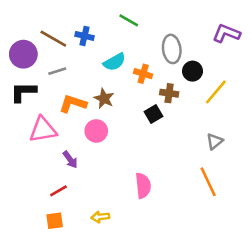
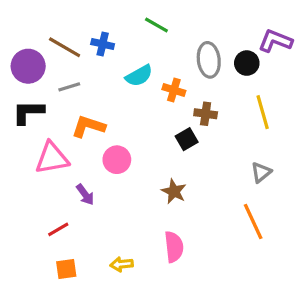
black circle: (193, 71) -> (247, 63), moved
yellow line: (216, 92) -> (263, 112), turned -56
brown star: (104, 98) -> (174, 191), moved
pink semicircle: (143, 186) -> (174, 247), moved
red line: (58, 191) -> (58, 229), moved

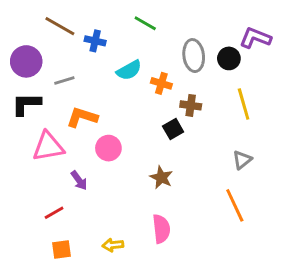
brown line: (65, 47) -> (60, 26), moved

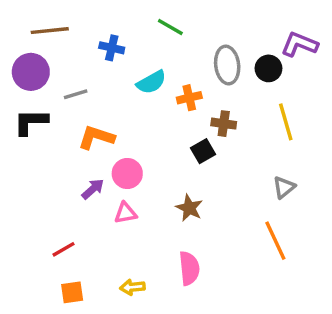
brown line: (60, 26) -> (50, 31), moved, turned -36
orange cross: (161, 83) -> (189, 98), turned -30
pink triangle: (48, 147) -> (126, 213), moved, size x0.6
purple arrow: (79, 180) -> (93, 189), moved, turned -96

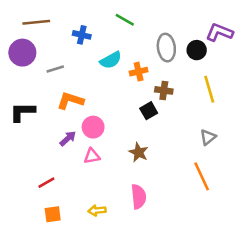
black L-shape: (31, 122) -> (22, 112), moved

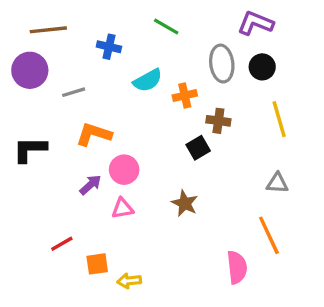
purple L-shape: (219, 32) -> (255, 23), moved
gray triangle: (208, 137) -> (277, 183), turned 42
pink semicircle: (139, 197) -> (237, 267), moved
orange square: (53, 214) -> (97, 264), moved

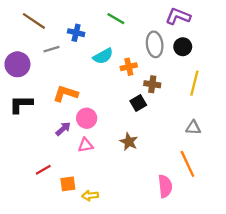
brown line: (48, 30) -> (34, 21), turned 40
purple circle: (30, 70) -> (17, 64), moved
gray line: (74, 92) -> (51, 49), moved
yellow line: (279, 119) -> (194, 83), turned 30

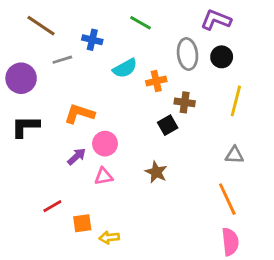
pink semicircle: (165, 186) -> (230, 242), moved

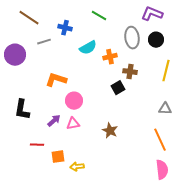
black L-shape: (25, 127) -> (22, 110), moved, turned -80
purple arrow: (77, 156) -> (54, 121), moved
brown star: (156, 172) -> (110, 131), moved
red line: (52, 206) -> (37, 145), turned 32

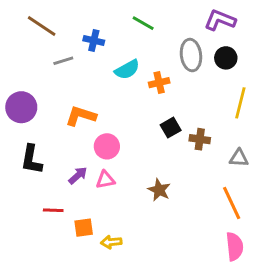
purple circle: (15, 55) -> (21, 107), moved
brown cross: (130, 72) -> (200, 139), moved

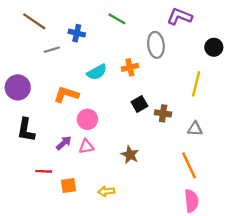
black circle: (226, 58) -> (214, 47), moved
cyan semicircle: (127, 70) -> (97, 72), moved
yellow arrow: (111, 242) -> (106, 191), moved

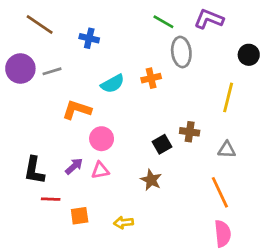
green line: (117, 19) -> (163, 22), moved
gray line: (52, 50) -> (52, 71), moved
purple circle: (18, 87) -> (20, 69), moved
black square: (139, 104) -> (162, 144), moved
black L-shape: (26, 130) -> (34, 170), moved

